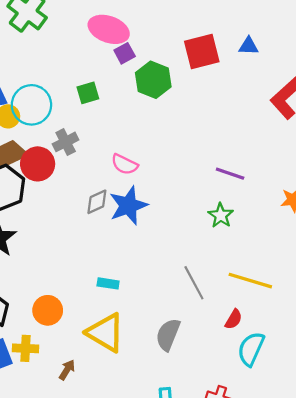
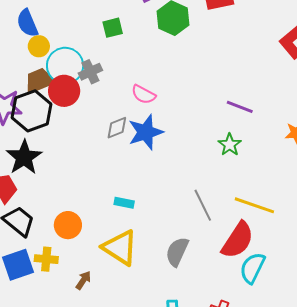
cyan circle: (31, 105) -> (65, 66), moved
red semicircle: (234, 319) -> (238, 240), size x2.0

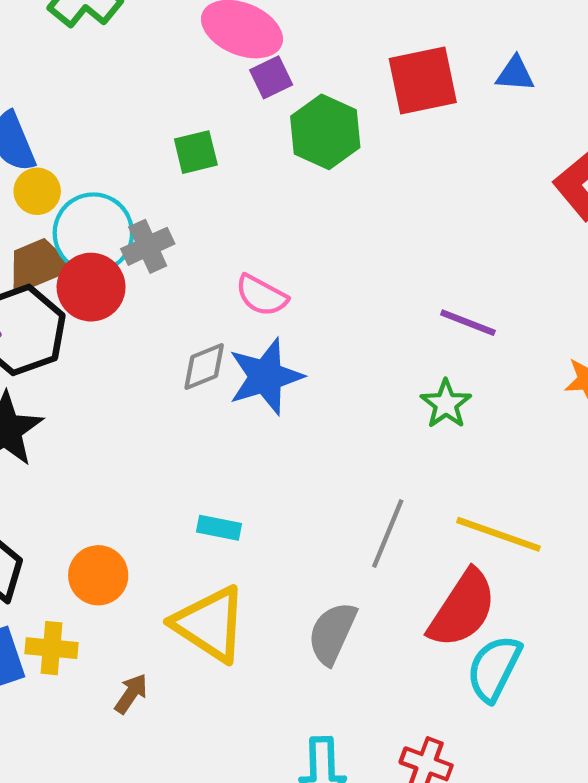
gray line: (203, 205) -> (388, 534), turned 48

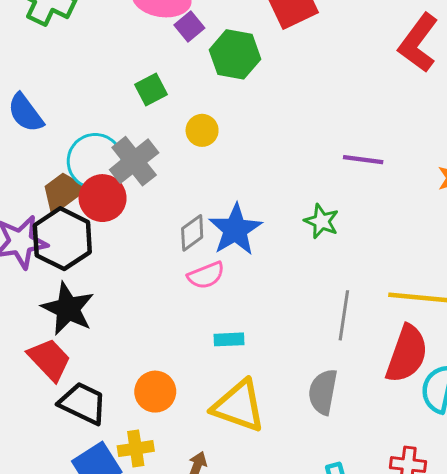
yellow circle: (37, 191) -> (202, 130), moved
gray cross: (148, 246) -> (134, 161), size x1.4
pink semicircle: (261, 295) -> (206, 275), moved, turned -36
green star: (446, 404) -> (322, 221), moved

